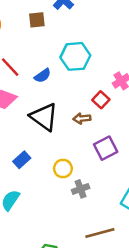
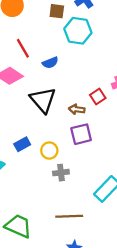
cyan hexagon: (75, 56) -> (78, 31), moved
purple square: (106, 148) -> (81, 134), moved
blue rectangle: (22, 160) -> (22, 144), moved

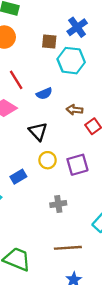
black triangle: (43, 100) -> (38, 132), size x0.7
brown arrow: (77, 109) -> (75, 110), moved
yellow circle: (49, 151) -> (48, 160), moved

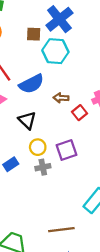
blue cross: (77, 27) -> (59, 19), size x1.4
blue semicircle: (44, 94) -> (31, 84), size x1.6
gray cross: (58, 204) -> (43, 167), moved

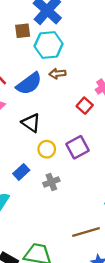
brown arrow: (61, 98) -> (57, 74), moved
gray cross: (43, 167) -> (51, 182), moved

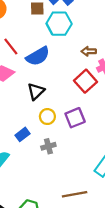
brown arrow: (57, 74) -> (89, 51), moved
red square: (85, 106) -> (86, 81), size x1.5
black triangle: (31, 123) -> (36, 91), turned 36

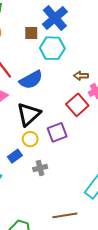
black triangle: (36, 91) -> (29, 114), size x1.4
yellow circle: (47, 117) -> (30, 139), moved
purple square: (75, 118) -> (57, 132), moved

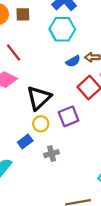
brown square: (31, 33) -> (23, 14), moved
blue semicircle: (31, 80) -> (73, 61), moved, size x0.6

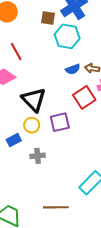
brown square: (23, 14) -> (48, 18), moved
black triangle: (39, 98) -> (34, 100), turned -40

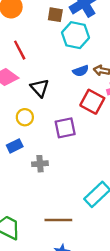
red square: (84, 97) -> (92, 102), turned -30
black triangle: (34, 100) -> (40, 88), moved, size x0.7
yellow circle: (32, 125) -> (25, 117), moved

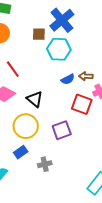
yellow circle: (25, 117) -> (26, 126), size x1.6

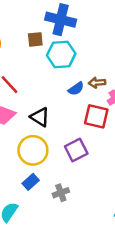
blue cross: (62, 20) -> (61, 20), turned -30

